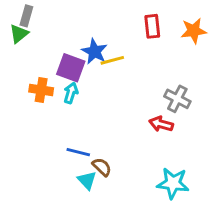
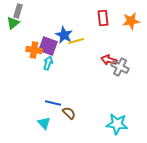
orange cross: (41, 90) -> (34, 50), moved
red arrow: (161, 124) -> (109, 60), moved
cyan triangle: (87, 180) -> (44, 123), moved

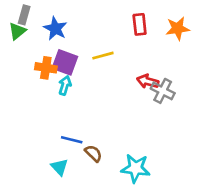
blue star: (64, 35) -> (55, 28), moved
cyan star: (117, 124) -> (135, 168), moved

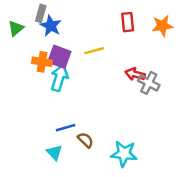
gray rectangle: (24, 15) -> (41, 13), moved
cyan arrow: (65, 85) -> (59, 78), size x1.5
blue line: (72, 140) -> (66, 128), turned -30

